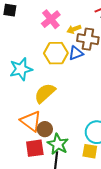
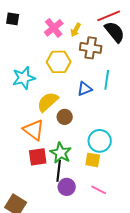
yellow arrow: (74, 29) -> (76, 30), moved, turned -40
blue triangle: (76, 53) -> (85, 89), moved
brown circle: (45, 129) -> (65, 117), moved

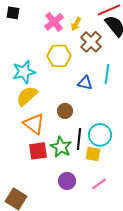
brown cross: (91, 48) -> (91, 42), turned 35
blue triangle: (85, 89) -> (85, 83), turned 35
yellow semicircle: (48, 102) -> (27, 96), moved
black line: (59, 171) -> (79, 139), moved
pink line: (99, 190) -> (99, 184), turned -63

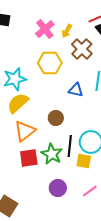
orange triangle: (34, 124) -> (25, 131), turned 45

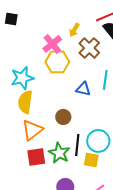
pink cross: (45, 29) -> (52, 44), moved
yellow semicircle: (18, 103) -> (25, 102), turned -40

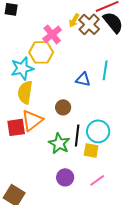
brown cross: (89, 48) -> (89, 24), moved
yellow hexagon: (57, 62) -> (41, 52), moved
red square: (36, 157) -> (16, 127), moved

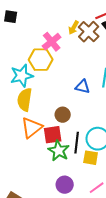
red square: (16, 127) -> (53, 135), moved

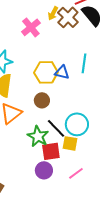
yellow hexagon: (41, 60) -> (46, 72), moved
red square: (53, 135) -> (51, 151), moved
black line: (77, 143) -> (56, 128), turned -50

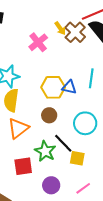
yellow arrow: (53, 13) -> (60, 28), turned -64
cyan circle: (77, 124) -> (85, 123), moved
red square: (51, 151) -> (23, 166), moved

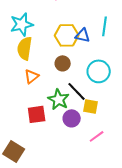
orange triangle: (18, 128) -> (32, 76), size x0.7
purple circle: (51, 185) -> (72, 118), moved

